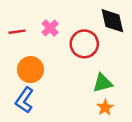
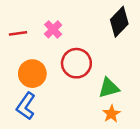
black diamond: (112, 21) -> (119, 22), turned 56
red circle: (84, 44) -> (76, 63), moved

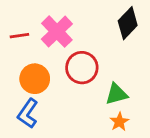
pink cross: (53, 29) -> (57, 32), size x1.6

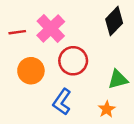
green triangle: (117, 94) -> (118, 79), moved
blue L-shape: (28, 113) -> (62, 102), moved

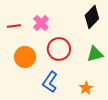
pink cross: (51, 28) -> (41, 23), size x0.7
green triangle: (118, 79) -> (95, 54), moved

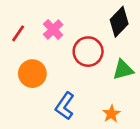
red line: (14, 26) -> (18, 33), turned -48
red circle: (59, 49) -> (88, 52), moved

